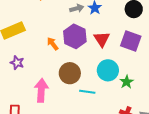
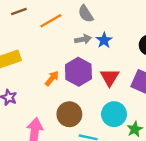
orange arrow: (53, 44) -> (52, 78), turned 72

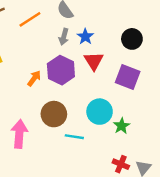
gray arrow: (83, 39) -> (64, 37), turned 119
red triangle: (110, 77) -> (94, 61), moved

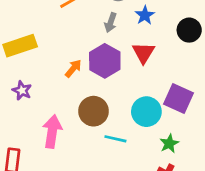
blue star: (85, 37) -> (145, 15), moved
purple square: (128, 77) -> (179, 99), moved
green star: (122, 126) -> (169, 143), moved

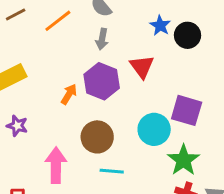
blue star: (145, 15) -> (160, 26), moved
cyan line: (115, 139) -> (112, 171), moved
green star: (169, 143) -> (183, 160), size x1.5

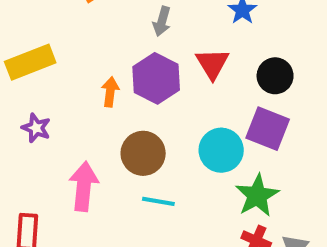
black circle: (187, 35) -> (275, 76), moved
orange arrow: (69, 94) -> (110, 92), turned -30

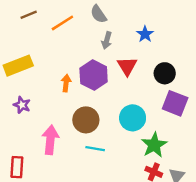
gray arrow: (162, 21) -> (107, 40), moved
purple square: (268, 129) -> (175, 103), moved

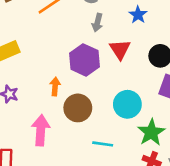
orange arrow: (66, 83) -> (55, 86), moved
cyan line: (95, 149) -> (103, 144), moved

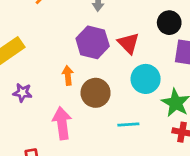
red triangle: (120, 49) -> (129, 43), moved

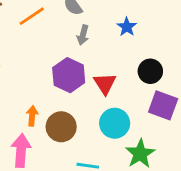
orange arrow: (68, 75) -> (32, 116), moved

